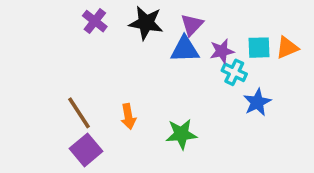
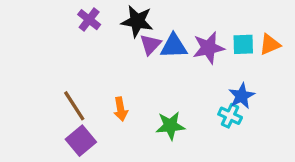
purple triangle: (192, 25) -> (150, 44), moved
purple star: (222, 51) -> (208, 48), size x1.4
cyan cross: (234, 72) -> (230, 116), moved

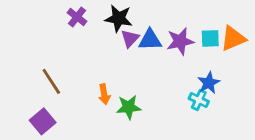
orange triangle: (270, 44) -> (233, 38), size x1.4
brown line: (74, 106) -> (51, 81), moved
green star: (170, 126) -> (129, 107), moved
purple square: (81, 141) -> (43, 121), moved

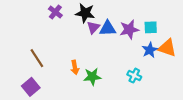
orange triangle: (233, 38) -> (167, 48), moved, turned 42
blue star: (209, 83) -> (150, 50), moved
cyan cross: (199, 100) -> (134, 76), moved

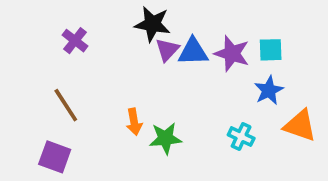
purple cross: (55, 12) -> (75, 41), moved
purple star: (129, 29) -> (232, 54), turned 30
orange triangle: (167, 48) -> (300, 125), moved
purple square: (31, 87) -> (55, 157), turned -30

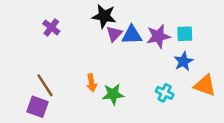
purple star: (232, 54) -> (158, 36), turned -30
brown line: (66, 105) -> (45, 85), moved

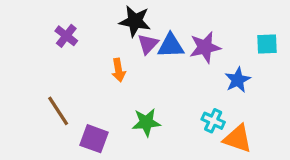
cyan square: (185, 34) -> (267, 44), moved
orange arrow: (92, 83) -> (119, 70), moved
orange triangle: (205, 85) -> (238, 139), moved
purple square: (37, 107) -> (94, 139), moved

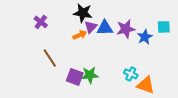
orange arrow: (119, 70) -> (80, 35), moved, turned -104
blue star: (238, 80) -> (145, 37), moved
brown line: (58, 111) -> (50, 58), moved
purple square: (94, 139) -> (75, 77), moved

